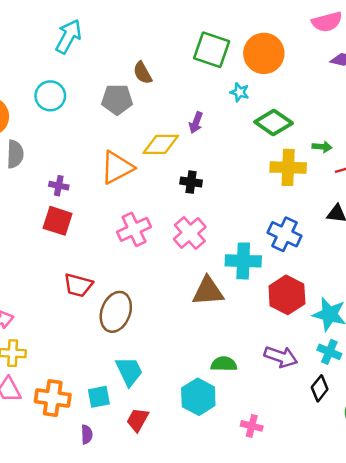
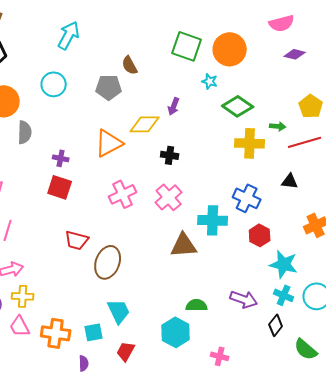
red hexagon: (287, 295) -> (260, 235), moved, size x0.7

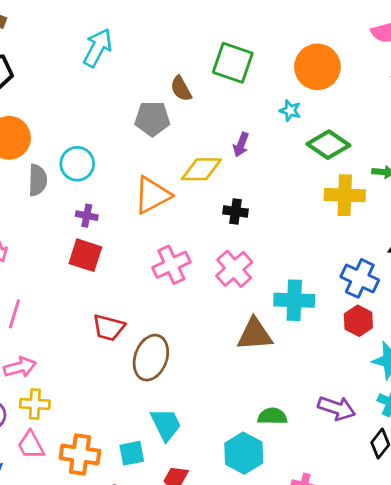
green square: (187, 46) -> (233, 63), moved
cyan circle: (54, 84) -> (77, 164), moved
blue cross: (247, 198) -> (360, 278), moved

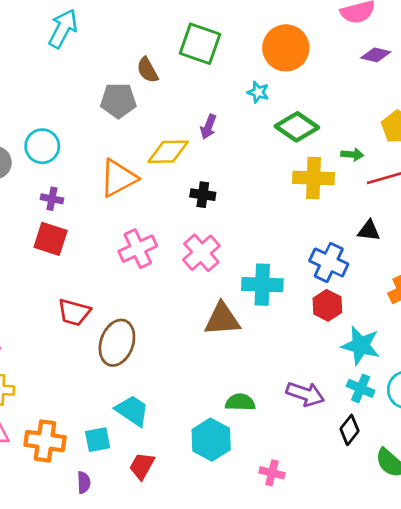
cyan trapezoid: (166, 424) -> (132, 411), turned -30

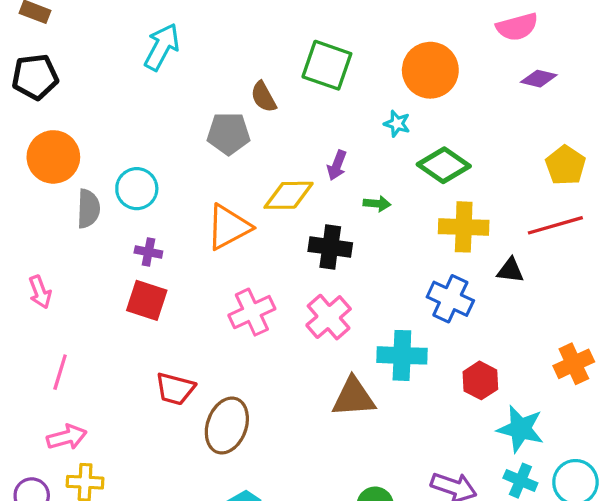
green arrow: (352, 154) -> (377, 204), moved
black cross: (203, 195) -> (330, 247), size x1.4
black triangle: (369, 231) -> (510, 270), moved
blue cross: (329, 262) -> (450, 299), moved

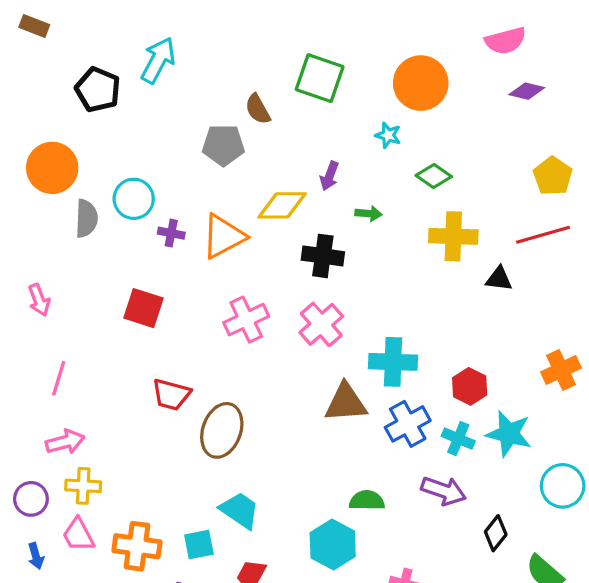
black pentagon: (35, 77) -> (98, 90), moved, turned 30
green diamond: (444, 165) -> (434, 176), size x0.7
purple cross: (148, 252) -> (171, 233), moved
blue cross: (450, 299) -> (408, 424), moved, turned 36
cyan cross: (520, 481) -> (458, 439), moved

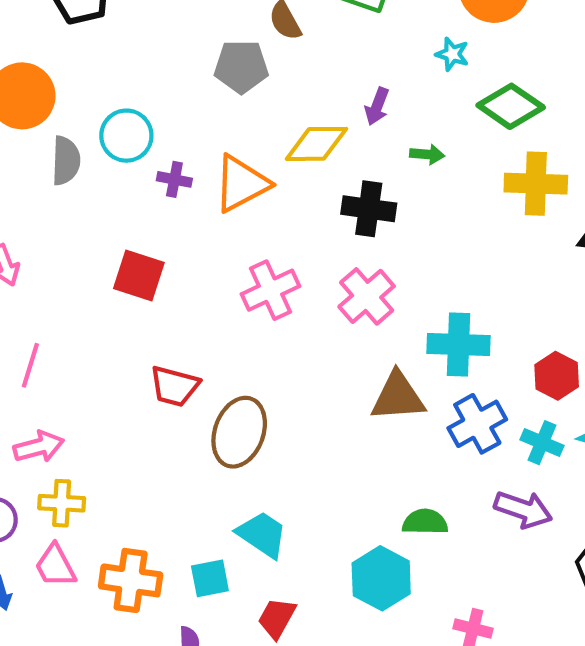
green diamond: (434, 176) -> (511, 106), size x1.4

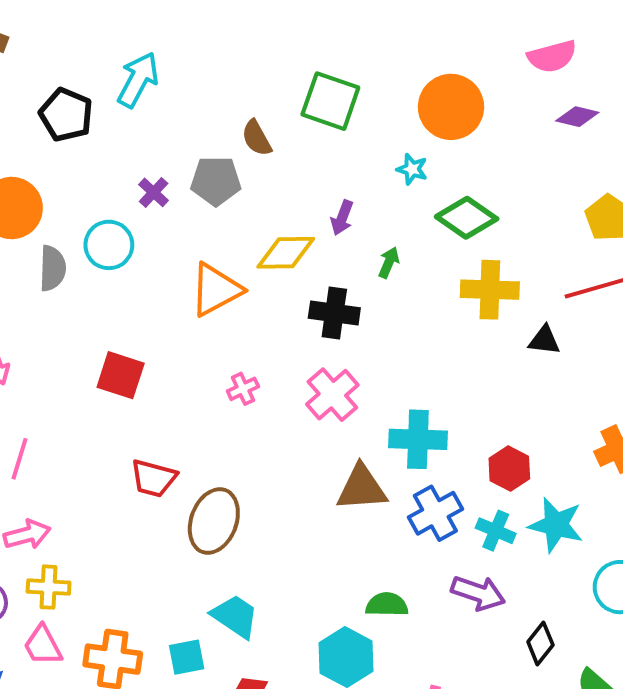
green arrow: (427, 154) -> (389, 262), turned -72
purple cross: (174, 179) -> (154, 192), moved, turned 32
pink cross: (271, 290) -> (243, 389), size x0.6

